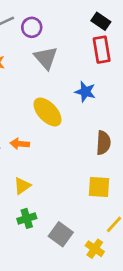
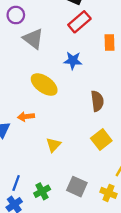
red rectangle: (102, 50) -> (79, 22), turned 70
yellow triangle: (22, 186) -> (53, 145), moved
yellow square: (99, 187) -> (101, 139), turned -30
green cross: (27, 218) -> (42, 191), moved

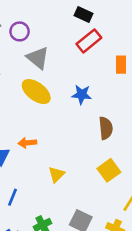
blue star: (73, 61) -> (82, 95), moved
yellow ellipse: (44, 85) -> (36, 92), moved
blue line: (16, 183) -> (12, 197), moved

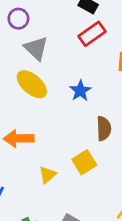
blue star: (82, 95) -> (80, 91), turned 30
orange arrow: (27, 143) -> (19, 138), size x1.5
yellow square: (109, 170) -> (84, 162), moved

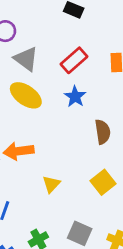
red rectangle: (92, 34) -> (74, 60), moved
yellow square: (84, 162) -> (103, 182), moved

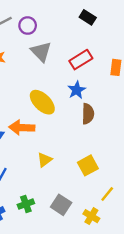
yellow ellipse: (26, 95) -> (42, 102), moved
brown semicircle: (103, 132) -> (88, 114), moved

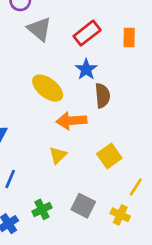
orange arrow: (22, 128) -> (71, 121), moved

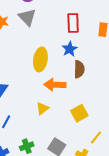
gray triangle: (39, 29) -> (27, 17), moved
red rectangle: (87, 33) -> (73, 23), turned -60
yellow ellipse: (48, 88) -> (40, 59), turned 55

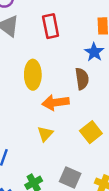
red rectangle: (73, 23) -> (51, 26), moved
blue star: (70, 49) -> (94, 52), moved

